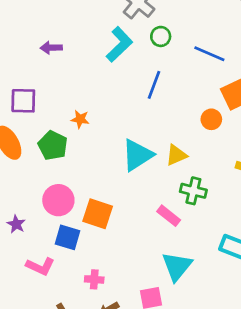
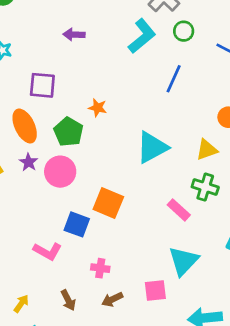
yellow triangle: (176, 155) -> (207, 150), moved
pink circle: (58, 200) -> (60, 172), moved
purple star: (16, 224) -> (28, 162), moved

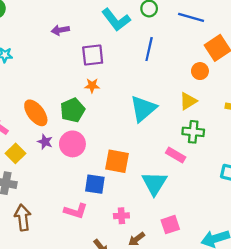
cyan L-shape: (142, 36) -> (116, 20), turned 104
purple square: (42, 85) -> (93, 55), moved
green pentagon: (69, 132) -> (72, 110), turned 30
cyan triangle: (183, 261) -> (154, 183), moved

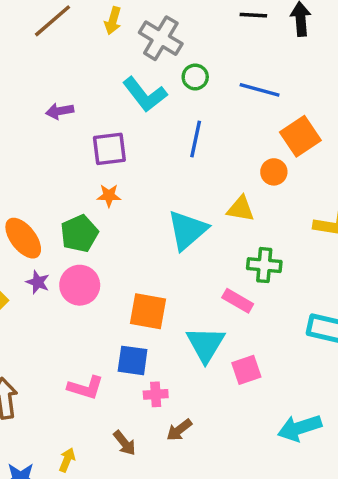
yellow triangle: (188, 101) -> (241, 209), moved, turned 42
blue square: (95, 184) -> (133, 360), moved
pink square: (170, 225) -> (246, 370), moved

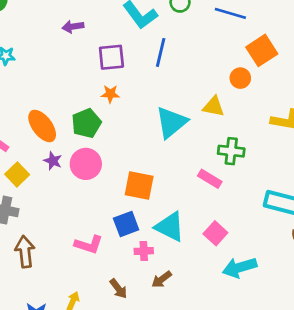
blue line: (196, 139) -> (161, 52), moved
cyan triangle: (206, 344) -> (170, 227), moved, turned -36
blue square: (133, 360) -> (126, 224), turned -30
pink square: (246, 370) -> (215, 233), turned -30
cyan arrow: (300, 428) -> (240, 267), moved

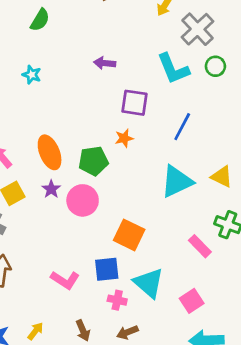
blue line: (161, 52) -> (182, 127), moved
orange star: (110, 94) -> (124, 138), turned -30

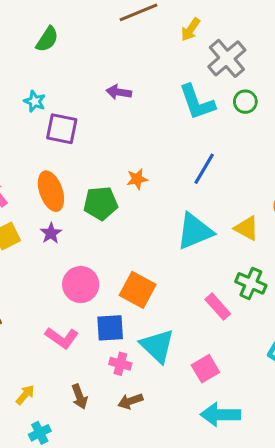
purple square: (134, 103) -> (62, 129), moved
pink circle: (83, 200) -> (81, 285), moved

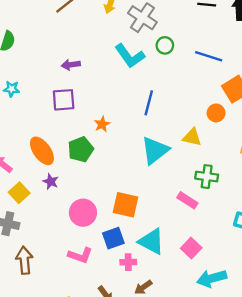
purple square: (62, 129) -> (64, 100), moved

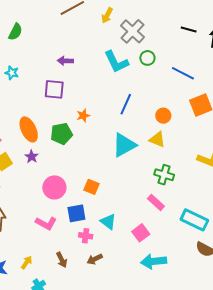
orange circle: (216, 113) -> (163, 116), moved
pink rectangle: (187, 200) -> (156, 202), moved
orange square: (126, 205) -> (91, 187), size x0.7
cyan triangle: (151, 241) -> (108, 222), size x0.7

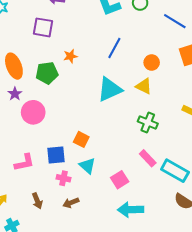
pink circle: (54, 187) -> (33, 112), moved
orange square: (91, 187) -> (81, 139), moved
pink rectangle: (156, 202) -> (148, 158), moved
pink L-shape: (46, 223) -> (24, 163), turned -45

